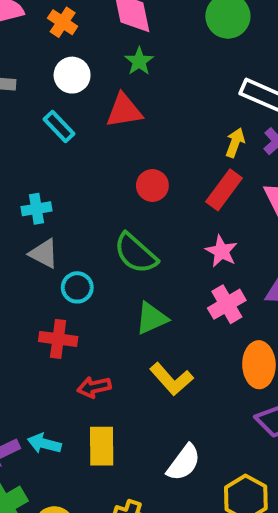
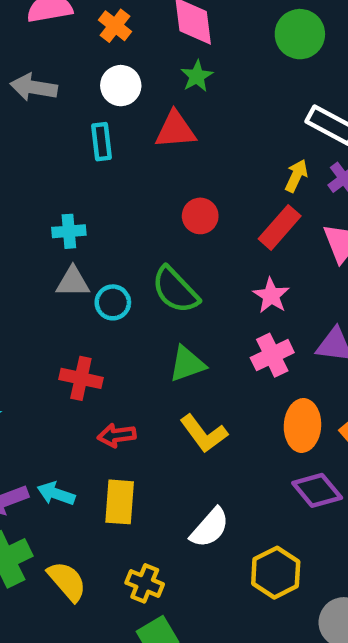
cyan rectangle: (59, 126) -> (102, 142), turned 32
gray triangle: (44, 254) -> (73, 282), turned -32
cyan circle: (77, 287) -> (113, 302), moved

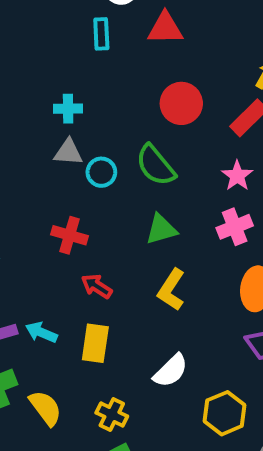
red circle: (200, 216) -> (181, 103), size x1.4
yellow L-shape: (204, 434) -> (171, 290), turned 66
red arrow: (117, 435) -> (97, 286), turned 36

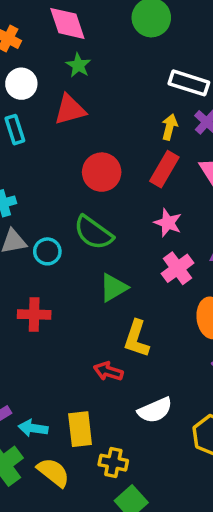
red arrow: (97, 286) -> (108, 371), moved
cyan arrow: (41, 332) -> (33, 428), moved
yellow rectangle: (95, 343) -> (80, 429), moved
white semicircle: (171, 371) -> (155, 410), turned 36

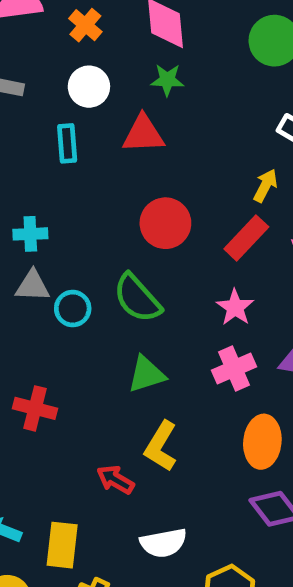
green star: (78, 65) -> (167, 80), turned 30
red cross: (34, 314) -> (35, 408), moved

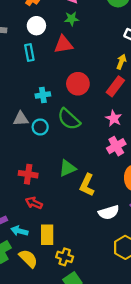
cyan cross: (30, 234) -> (43, 95), moved
green triangle: (146, 374) -> (67, 168), moved
red arrow: (115, 480) -> (34, 203), moved
white semicircle: (163, 543) -> (109, 212), moved

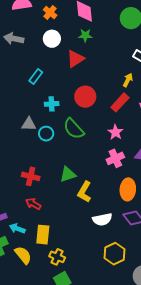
red triangle: (63, 44) -> (75, 59), turned -30
cyan rectangle: (29, 52) -> (36, 77), moved, turned 42

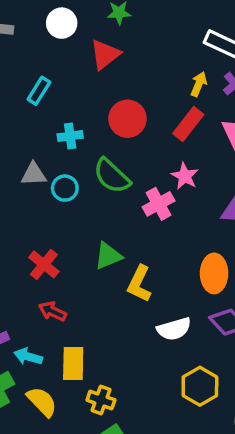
pink cross: (115, 158) -> (159, 204), moved
red cross: (31, 176) -> (44, 264), turned 30

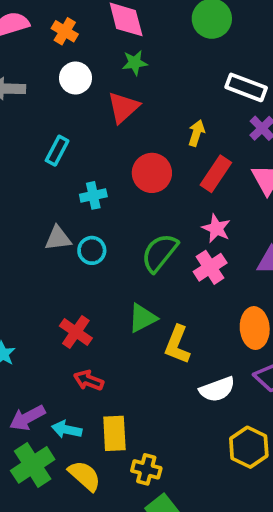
yellow arrow: (199, 84) -> (196, 133), moved
green semicircle: (112, 176) -> (160, 253), moved, turned 90
pink cross: (159, 204) -> (210, 267), moved

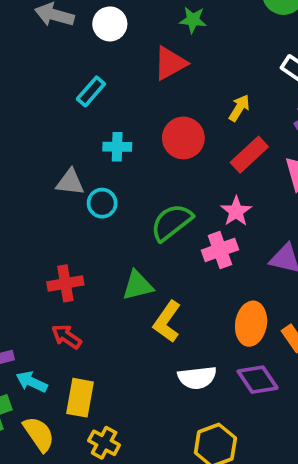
white circle: (75, 78) -> (110, 24), moved
red cross: (76, 332) -> (65, 283), turned 32

